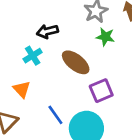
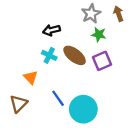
cyan cross: (33, 56) -> (49, 55), moved, turned -32
purple square: (101, 91) -> (102, 61), moved

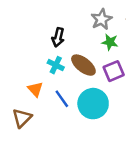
black arrow: (51, 30) -> (58, 37), turned -63
blue line: (58, 98) -> (62, 99), moved
cyan circle: (83, 109) -> (93, 104), moved

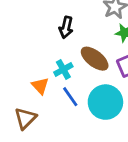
cyan cross: (56, 65) -> (63, 69), moved, turned 35

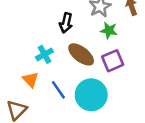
black arrow: (66, 27) -> (66, 23), moved
cyan cross: (63, 69) -> (44, 54), moved

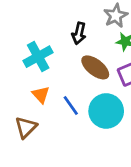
cyan cross: (44, 54) -> (38, 57), moved, size x1.5

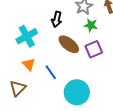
cyan circle: (106, 111) -> (77, 92), moved

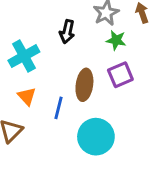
brown ellipse: (69, 44) -> (84, 85), moved, turned 60
blue line: (51, 72) -> (58, 108), turned 49

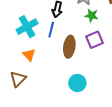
blue line: (58, 108) -> (51, 30), moved
cyan circle: (96, 137) -> (77, 83), size x0.7

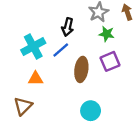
blue line: (51, 30) -> (61, 50), turned 35
orange triangle: (29, 55) -> (36, 79), turned -48

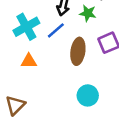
green star: (107, 34) -> (88, 13), moved
brown triangle: (23, 106) -> (15, 105), moved

